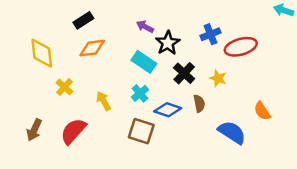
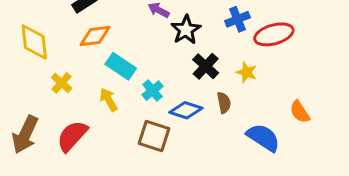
cyan rectangle: (144, 62) -> (121, 66), moved
brown arrow: (34, 130) -> (25, 135), size x1.4

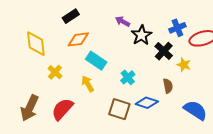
black cross: (206, 66) -> (164, 51), moved
cyan cross: (153, 91) -> (128, 77), moved
blue diamond: (186, 110) -> (147, 103), moved

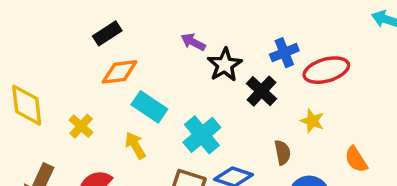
yellow diamond: (36, 44) -> (27, 105), moved
yellow star: (184, 65) -> (312, 121), moved
cyan cross: (128, 77) -> (202, 135), size x1.5
brown semicircle: (168, 86) -> (283, 152), moved

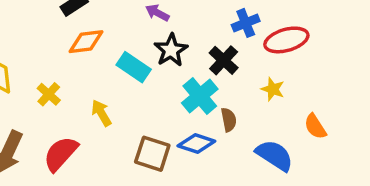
black star: (225, 65) -> (171, 50), moved
cyan rectangle: (149, 107) -> (134, 67), moved
cyan cross: (202, 135) -> (200, 96), moved
brown semicircle: (283, 152) -> (229, 120), moved

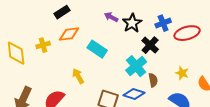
black star: (171, 50) -> (132, 23), moved
yellow star: (273, 89) -> (182, 73), moved
yellow cross: (49, 94) -> (43, 45), moved, turned 32

